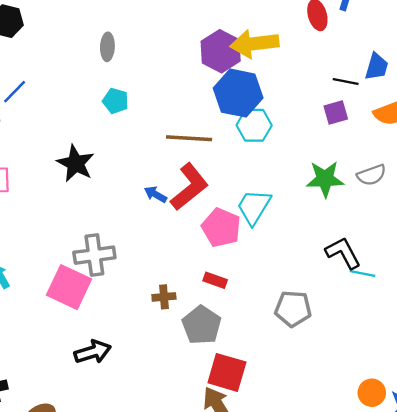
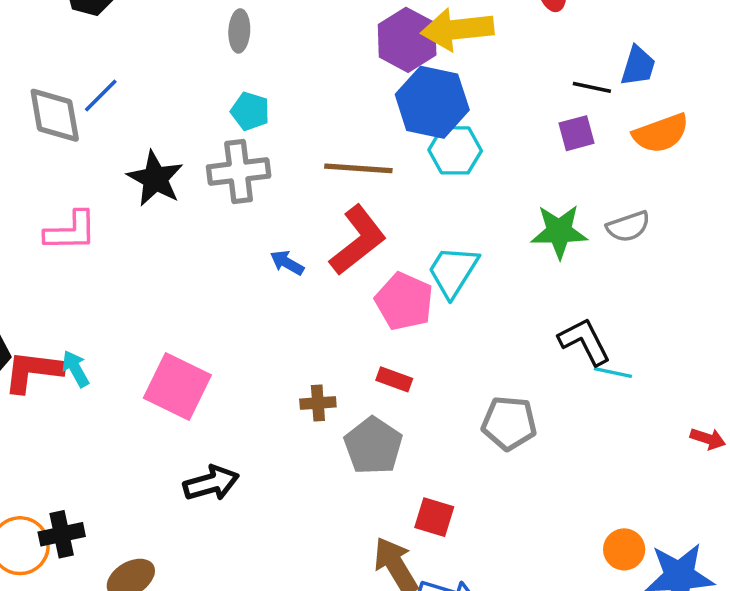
black star: (76, 163) -> (155, 179), moved
blue arrow: (156, 194) -> (287, 263), moved
gray cross: (94, 255) -> (239, 171), moved
red square: (227, 372) -> (434, 517), moved, size x0.7

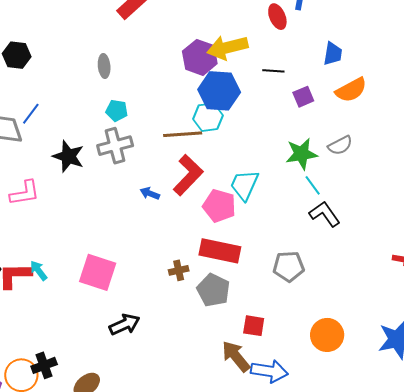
black line: (592, 87) -> (273, 71), moved
cyan hexagon: (455, 150) -> (208, 117), moved
cyan line: (613, 372) -> (313, 185), moved, turned 50
red rectangle: (394, 379) -> (220, 251), size x2.0
orange circle: (624, 549) -> (327, 335), moved, size x1.4

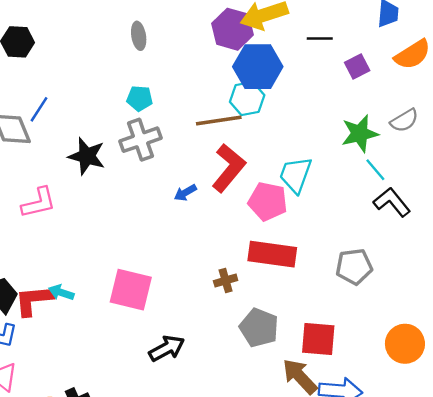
gray ellipse: (104, 66) -> (139, 36), moved
blue arrow: (150, 193) -> (185, 193), turned -48
cyan arrow: (39, 271) -> (61, 292), turned -30
gray pentagon: (213, 290) -> (259, 328), moved
red square: (254, 326) -> (318, 339), size x1.4

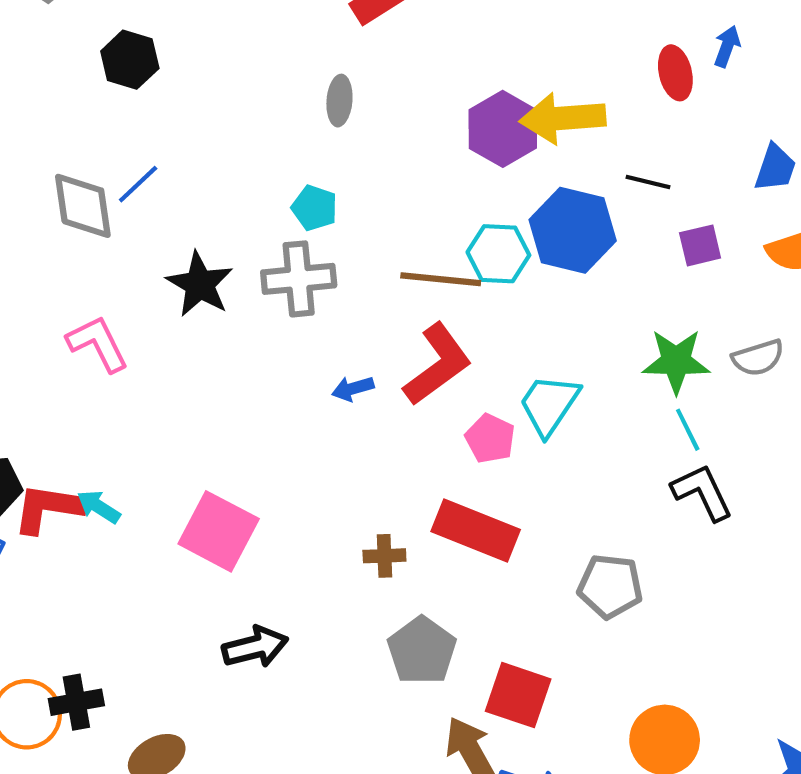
blue hexagon: (258, 67) -> (573, 230), moved
pink pentagon: (268, 201) -> (490, 438), size x0.7
pink L-shape: (39, 203) -> (98, 344), turned -117

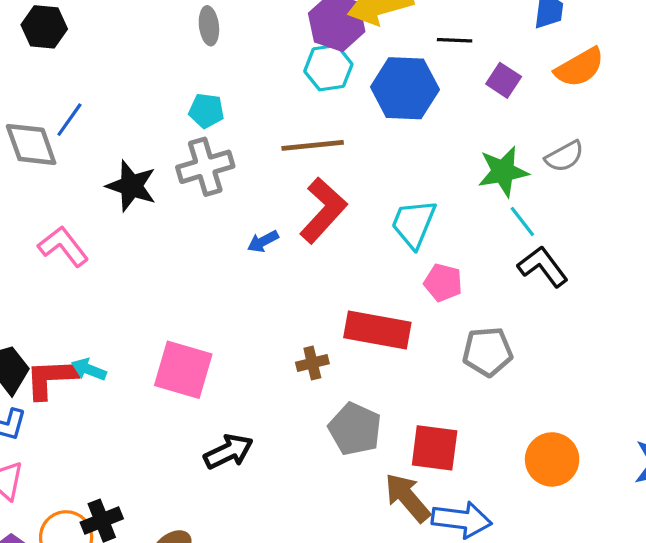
purple square: (700, 245) -> (504, 80), turned -32
cyan hexagon: (498, 254) -> (328, 68), moved
pink pentagon: (490, 438) -> (443, 283), moved

